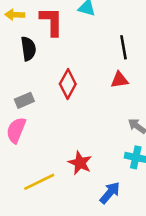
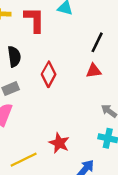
black line: (124, 47) -> (97, 42), turned 36
black semicircle: (28, 49) -> (14, 57), moved

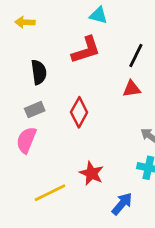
red L-shape: (34, 20) -> (86, 50), moved, turned 72
red diamond: (49, 74) -> (79, 112), moved

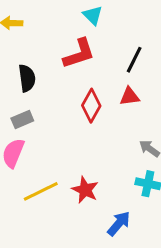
cyan triangle: (98, 15) -> (93, 15), turned 30
red diamond: (79, 112) -> (91, 106), moved
yellow line: (50, 193) -> (41, 191), moved

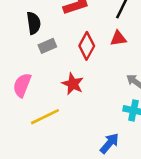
gray rectangle: (22, 119) -> (47, 46), moved
red star: (85, 190) -> (73, 84), moved

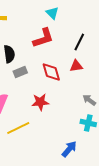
red diamond: (87, 46) -> (51, 72), turned -45
red star: (73, 84) -> (40, 102), turned -30

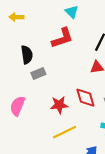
red diamond: (51, 72) -> (85, 98), moved
yellow line: (18, 128) -> (64, 132), moved

